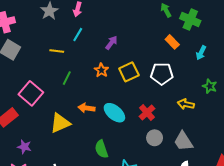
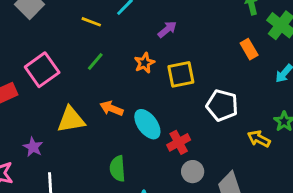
white pentagon: (162, 74) -> (222, 105), moved
yellow arrow: (186, 104) -> (259, 139), moved
red cross: (147, 113) -> (179, 142), moved
purple star: (24, 147) -> (33, 147), moved

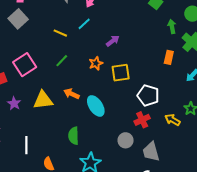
orange rectangle: (249, 49) -> (169, 57), turned 40
red cross: (179, 142) -> (142, 120), moved
purple star: (33, 147) -> (14, 103), moved

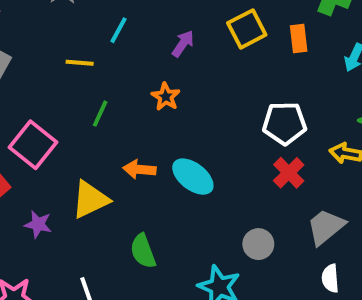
yellow square: (121, 73) -> (247, 29), moved
green semicircle: (74, 136) -> (143, 251), moved
gray circle: (126, 140) -> (258, 244), moved
gray trapezoid: (151, 152) -> (326, 227), turned 85

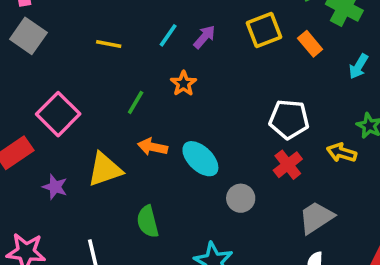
cyan line: (118, 30) -> (168, 35), moved
orange rectangle: (299, 38) -> (310, 44), turned -40
green line: (100, 114) -> (136, 102), moved
gray circle: (258, 244) -> (241, 198), moved

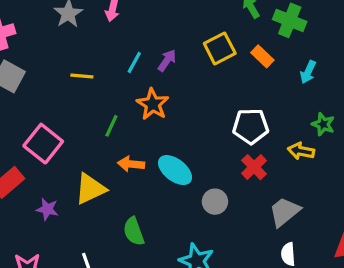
orange star: (183, 83) -> (153, 104), size x1.4

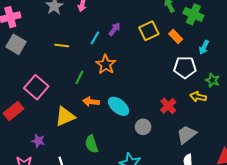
purple arrow: (167, 60) -> (114, 29), moved
white pentagon: (251, 126) -> (185, 67), moved
purple star: (47, 209) -> (38, 141), moved

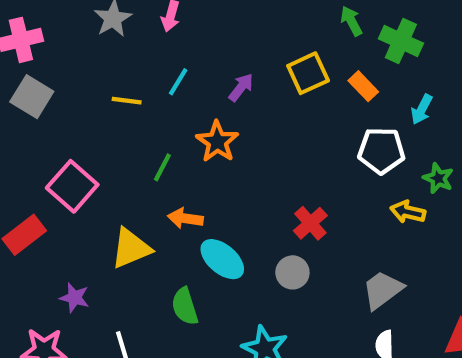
purple arrow: (114, 29) -> (241, 87), moved
cyan line: (95, 38) -> (178, 82), moved
cyan ellipse: (119, 106) -> (222, 259), moved
red cross: (168, 106) -> (310, 223), moved

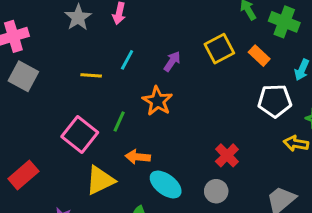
pink square: (72, 186) -> (80, 134), moved

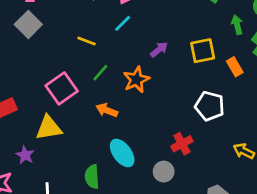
cyan line: (127, 60) -> (123, 23), moved
white pentagon: (275, 101) -> (210, 106), moved
green line: (119, 121) -> (100, 73), moved
orange arrow: (138, 157) -> (107, 110), moved
yellow triangle: (100, 180) -> (49, 128), moved

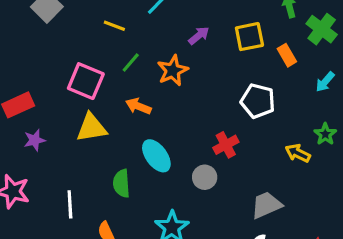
pink square: (62, 88) -> (86, 81), turned -32
yellow triangle: (49, 128) -> (91, 128), moved
purple star: (25, 155) -> (35, 140), moved, turned 30

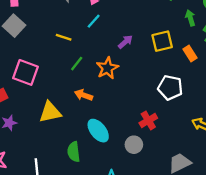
pink square: (86, 81) -> (25, 72), moved

